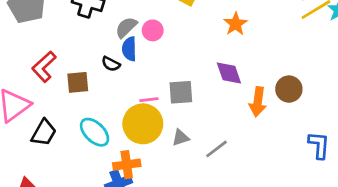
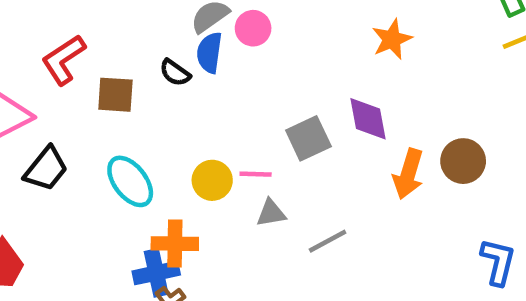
gray square: (181, 92) -> (308, 138), moved, turned -30
pink line: (149, 100) -> (256, 174), moved
yellow circle: (143, 124) -> (212, 180), size x0.6

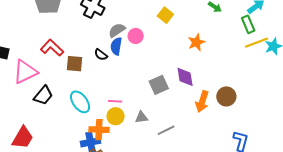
red L-shape: (63, 60) -> (52, 48), turned 75
pink line: (256, 174) -> (115, 101), moved
yellow circle: (212, 180) -> (116, 116), moved

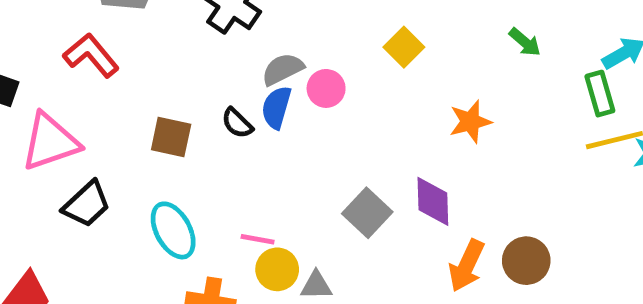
red L-shape: (52, 48) -> (91, 55), moved
gray square: (159, 85) -> (367, 213), turned -30
yellow circle: (116, 116) -> (277, 269), moved

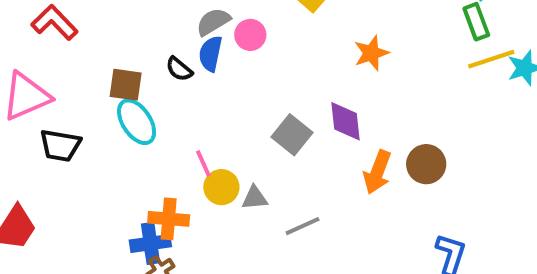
black trapezoid: (87, 204) -> (60, 145), turned 57
cyan ellipse: (173, 230) -> (137, 122), moved
pink line: (258, 239) -> (203, 164), turned 60

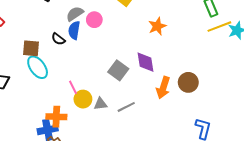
gray line: (303, 226) -> (126, 107), moved

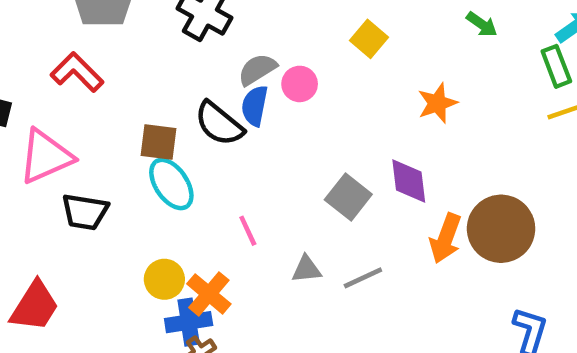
black semicircle: (58, 39) -> (219, 124), size x1.6
brown circle: (188, 82) -> (501, 229), size x1.5
yellow circle: (83, 99) -> (164, 279), moved
orange cross: (56, 117) -> (209, 294), turned 36

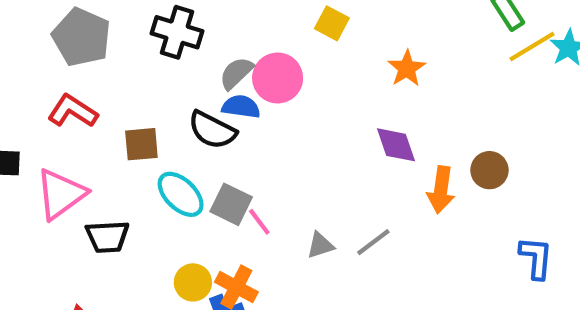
pink circle: (300, 84) -> (278, 78), size x1.5
blue semicircle: (255, 106) -> (241, 107), turned 99
brown square: (158, 142) -> (141, 144), moved
gray square: (348, 197) -> (231, 204), moved
brown circle: (501, 229) -> (489, 170), size x0.6

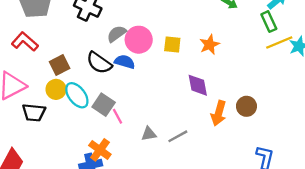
yellow square: (332, 23) -> (172, 44), moved, turned -30
blue semicircle: (241, 107) -> (125, 62), moved
brown square: (141, 144) -> (60, 65), turned -30
yellow circle: (193, 282) -> (56, 89), moved

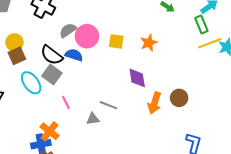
yellow circle: (56, 89) -> (14, 42), moved
gray square: (104, 105) -> (52, 74), moved
gray line: (178, 136) -> (109, 105), moved, turned 48

